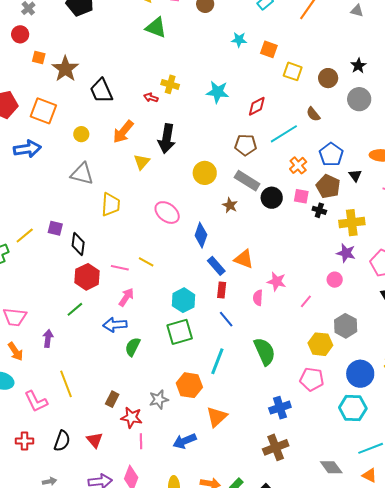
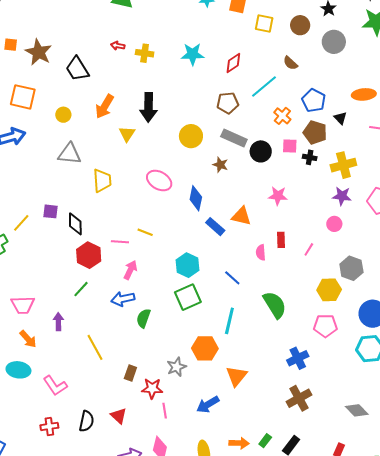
red arrow: (151, 98) -> (118, 46), moved
pink star: (277, 282) -> (278, 196), moved
red rectangle: (222, 290) -> (281, 240), moved
yellow line: (66, 384) -> (95, 347), moved

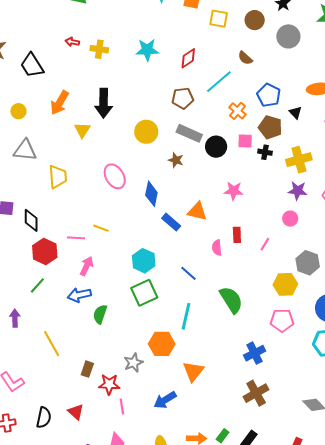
pink ellipse: (159, 181) -> (115, 176), turned 30

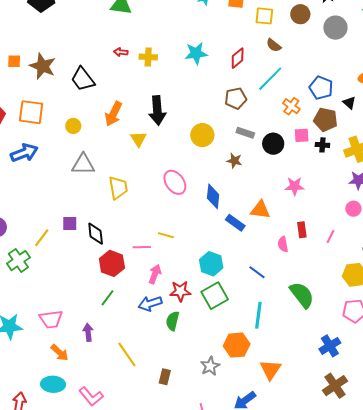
brown semicircle: (245, 58) -> (274, 45), moved
gray rectangle: (189, 133) -> (245, 133), size x0.7
red star: (109, 384) -> (180, 291), moved

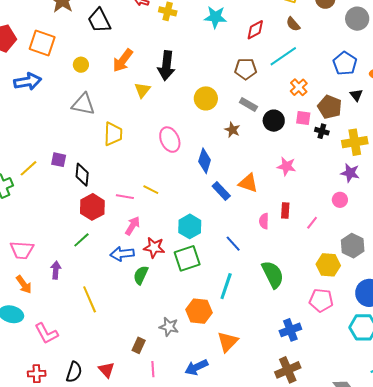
blue pentagon: (321, 88) -> (345, 63), moved
gray star: (210, 366) -> (169, 327), turned 30
brown rectangle: (165, 377) -> (139, 345), moved

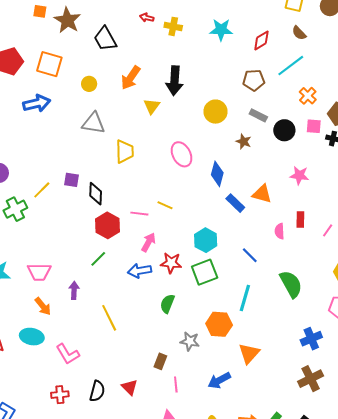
green semicircle: (141, 275) -> (167, 304), moved

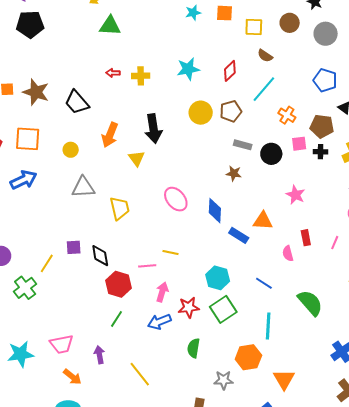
yellow circle: (216, 112) -> (201, 113), moved
pink star: (299, 175) -> (295, 195), turned 30

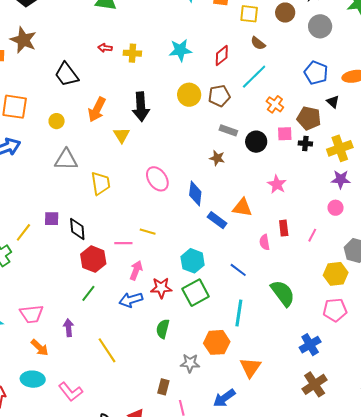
brown star: (36, 92) -> (23, 40), moved

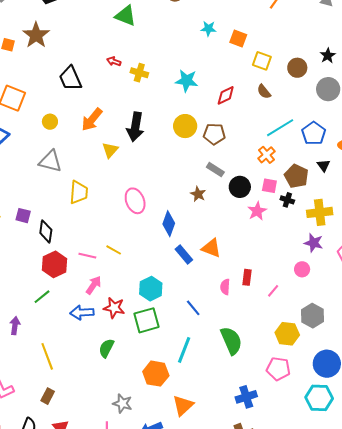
cyan line: (254, 77) -> (280, 128), moved
pink star: (277, 184) -> (257, 211), moved
gray star: (190, 363) -> (122, 403), moved
brown rectangle: (163, 387) -> (48, 396), moved

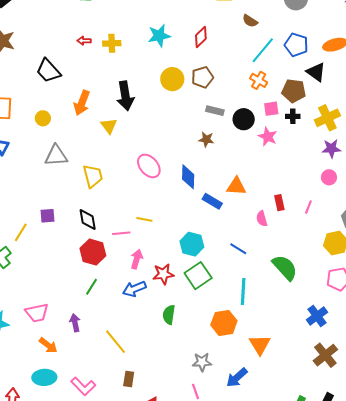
brown semicircle: (264, 92) -> (250, 21), moved
black triangle: (324, 165) -> (316, 72), size x1.5
black diamond: (46, 231) -> (88, 219), moved

